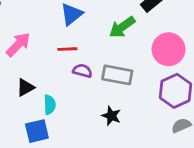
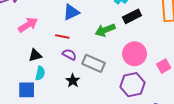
black triangle: (25, 87) -> (35, 55), moved
black star: (111, 116) -> (73, 81), moved

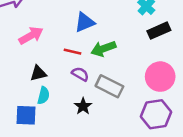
green arrow: (105, 30) -> (103, 49), moved

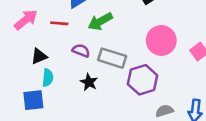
red line: (73, 52) -> (59, 23), moved
purple hexagon: (156, 114) -> (143, 80), moved

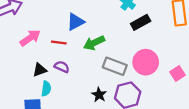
purple semicircle: (81, 51) -> (62, 67), moved
gray rectangle: (112, 58) -> (115, 66), moved
black star: (89, 82) -> (99, 95), moved

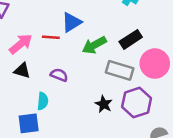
black rectangle: (141, 22) -> (131, 39), moved
red line: (59, 42) -> (51, 37), moved
black triangle: (40, 70) -> (22, 70), moved, turned 40

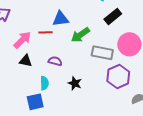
blue triangle: (72, 22) -> (61, 19), turned 30
black rectangle: (131, 39) -> (113, 17), moved
black star: (104, 104) -> (75, 83), moved

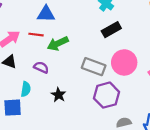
blue triangle: (61, 19) -> (46, 14), moved
green arrow: (80, 35) -> (58, 43), moved

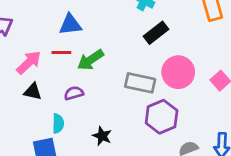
purple semicircle: (41, 67) -> (74, 93), turned -32
black star: (58, 95) -> (102, 136), moved

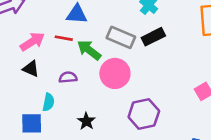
green arrow: (91, 60) -> (89, 50), turned 60
pink circle: (178, 72) -> (115, 73), moved
gray rectangle: (140, 83) -> (121, 37), moved

